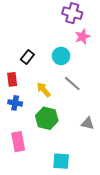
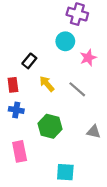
pink star: (82, 37) -> (88, 58), moved
cyan circle: (61, 56) -> (65, 41), moved
yellow arrow: (44, 90) -> (47, 84), moved

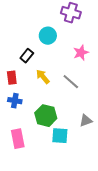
cyan circle: (65, 41) -> (48, 36), moved
gray triangle: (94, 132) -> (86, 121), turned -32
cyan square: (65, 172) -> (60, 136), moved

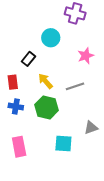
gray line: (71, 82) -> (75, 86), turned -60
green hexagon: (46, 116) -> (47, 108), moved

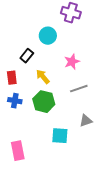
pink star: (86, 56) -> (72, 62), moved
gray line: (75, 86) -> (79, 89), moved
pink rectangle: (19, 147) -> (18, 151), moved

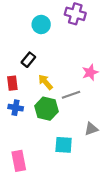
cyan circle: (48, 36) -> (41, 25), moved
pink star: (72, 62) -> (90, 72), moved
gray line: (79, 89) -> (71, 95), moved

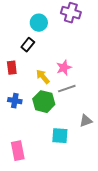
black rectangle: (28, 60) -> (28, 45), moved
pink star: (90, 72) -> (64, 68), moved
red rectangle: (12, 83) -> (12, 68), moved

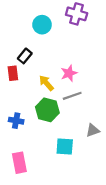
black rectangle: (28, 45) -> (25, 56), moved
blue cross: (15, 101) -> (16, 121), moved

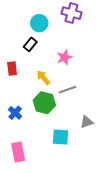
black rectangle: (25, 56) -> (30, 44), moved
pink star: (69, 73) -> (64, 57), moved
blue cross: (16, 121) -> (15, 113), turned 32

